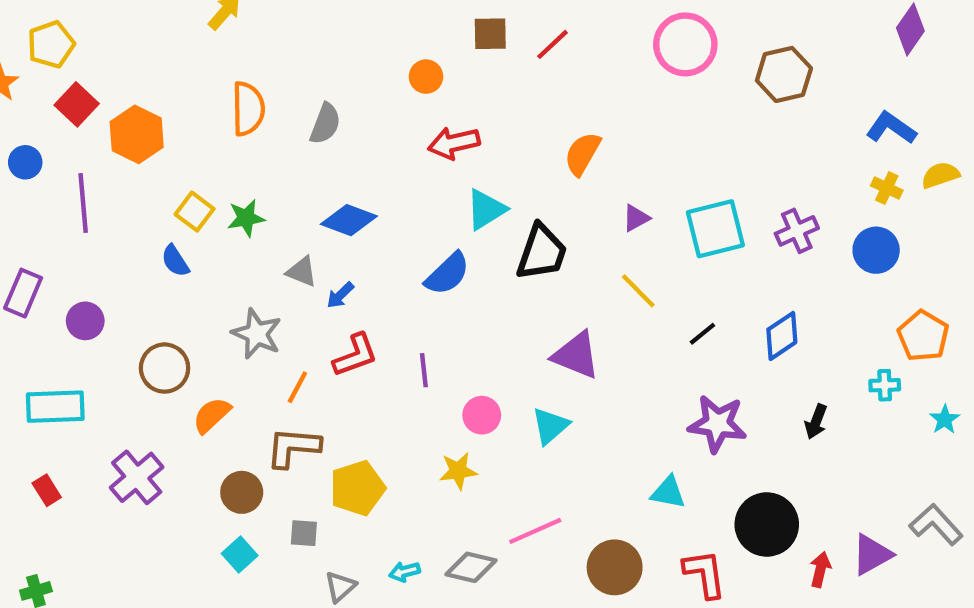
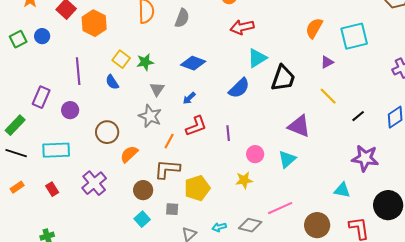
orange semicircle: (582, 154) -> (314, 28), moved
purple line: (83, 203) -> (78, 71), moved
cyan square: (715, 229) -> (354, 36), moved
gray triangle: (302, 272) -> (157, 89), moved, turned 42

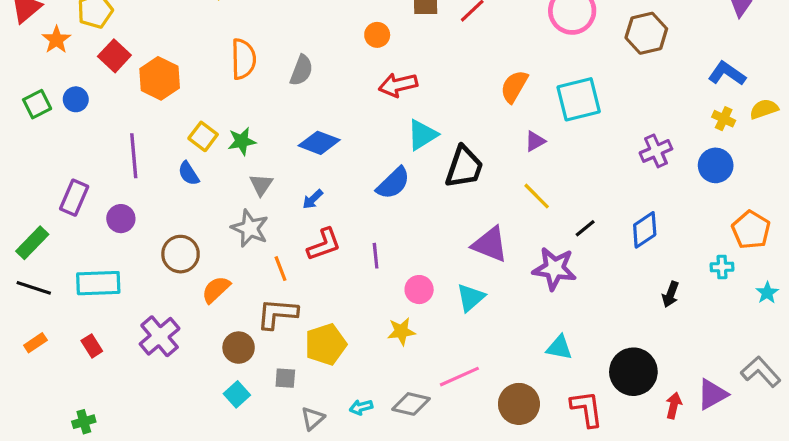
orange line: (169, 141) -> (280, 269), turned -49
purple star: (365, 158) -> (554, 269), moved

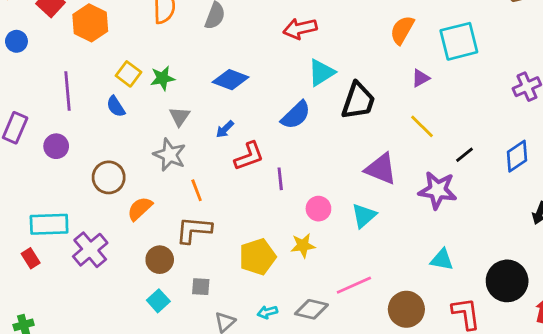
red L-shape: (324, 244) -> (249, 156), moved
cyan rectangle: (98, 283) -> (49, 224), moved
yellow pentagon: (326, 344) -> (258, 257), moved

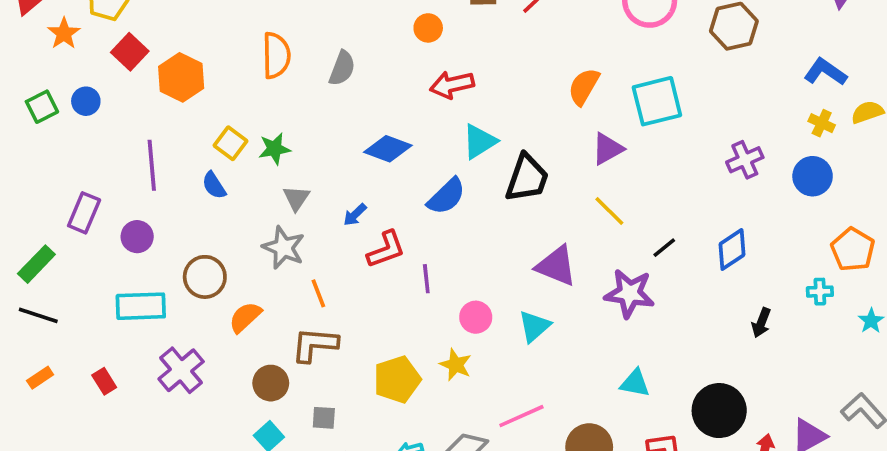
purple triangle: (421, 78) -> (608, 149), size x1.4
blue diamond: (231, 80) -> (388, 149), moved
cyan rectangle: (49, 224) -> (141, 306), moved
yellow star: (303, 245) -> (456, 365), turned 30

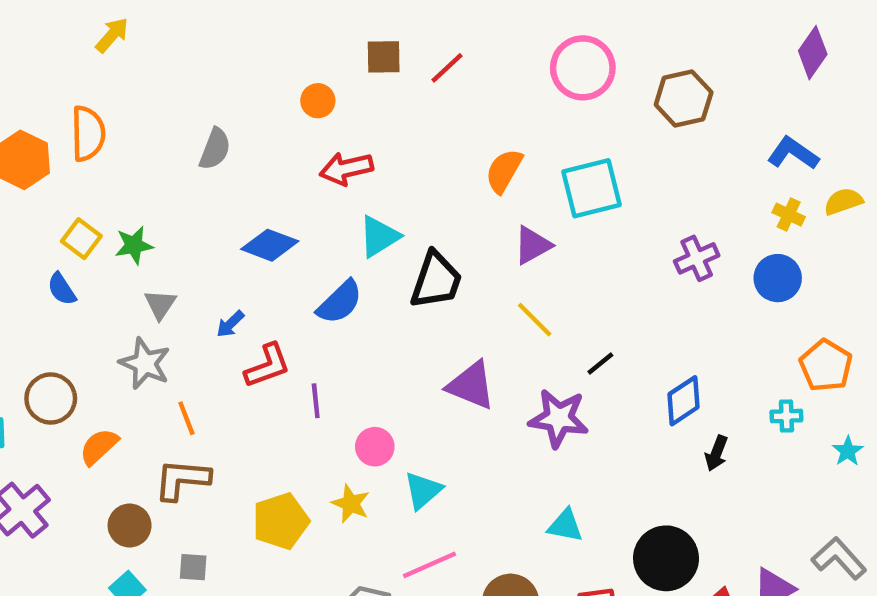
orange semicircle: (276, 55) -> (88, 134), moved
blue diamond: (732, 249) -> (684, 401), moved
cyan triangle: (534, 326) -> (423, 490), moved

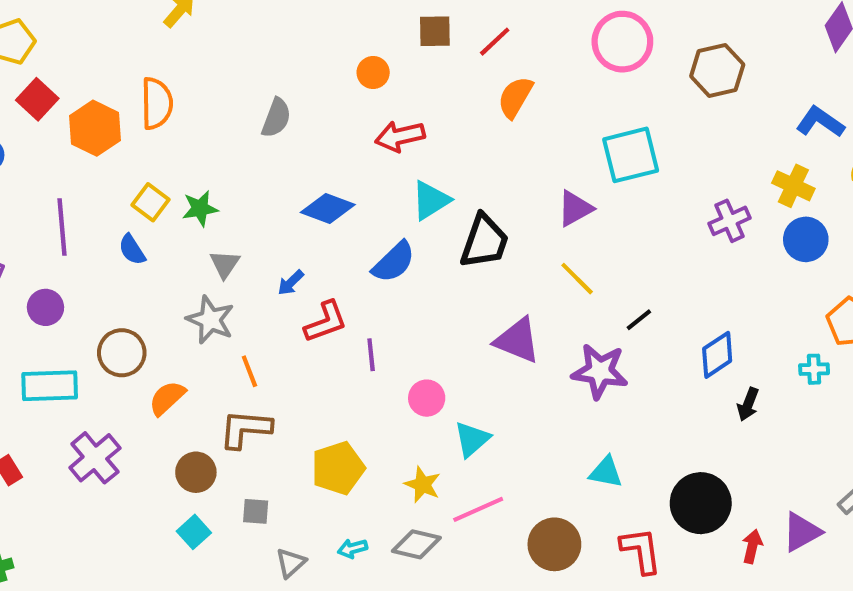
orange semicircle: (504, 171) -> (515, 97), moved
yellow cross: (789, 215) -> (793, 186), moved, size x1.4
yellow star: (351, 504) -> (423, 485), moved

